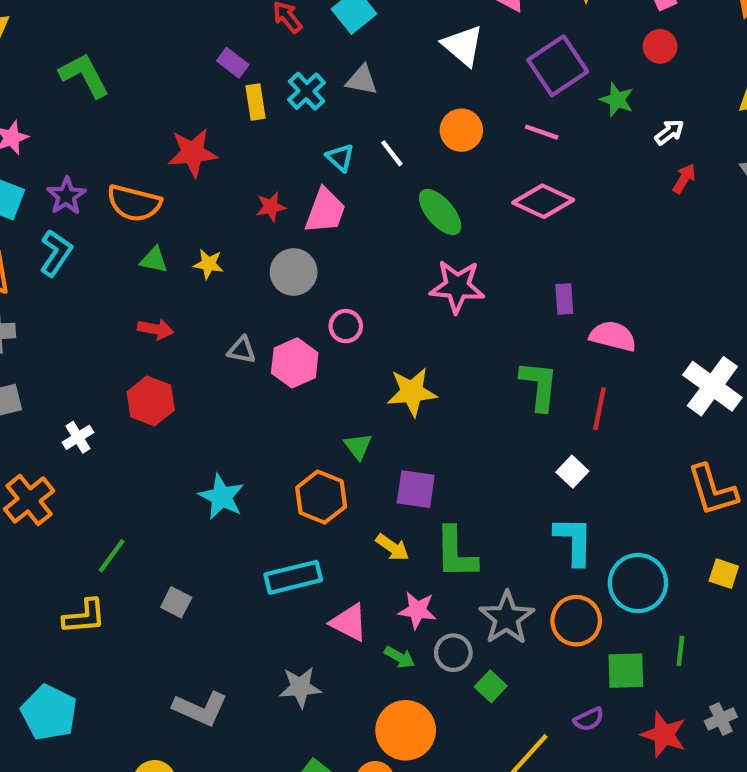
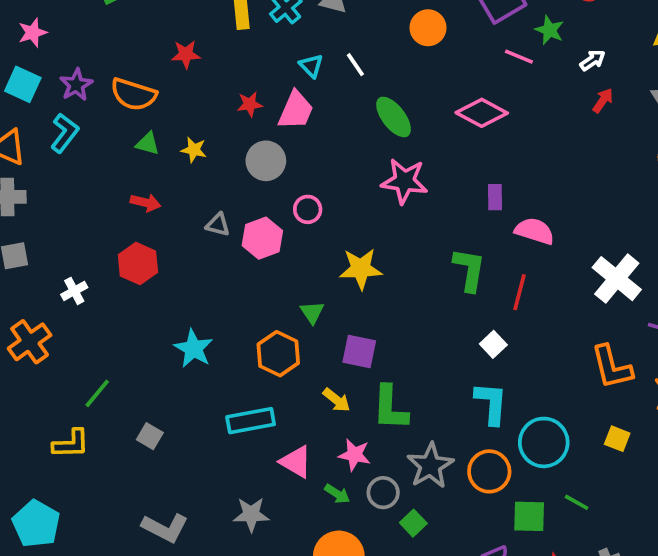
orange circle: (461, 130) -> (428, 28), moved
pink line: (542, 132) -> (519, 57), moved
red star: (193, 153) -> (186, 54), size x0.7
green line: (680, 651) -> (577, 502), turned -70

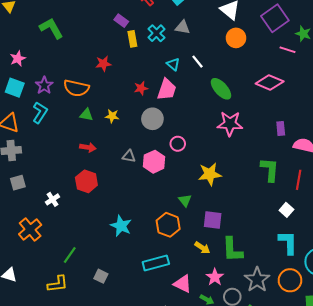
pink star: (355, 455) -> (215, 277), turned 30

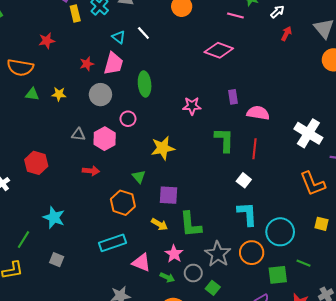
green ellipse: (221, 89) -> (145, 84), moved, turned 40
pink star: (230, 124) -> (192, 106), moved, size x0.7
red arrow: (88, 147) -> (91, 171), moved
cyan star: (121, 226) -> (54, 217), moved

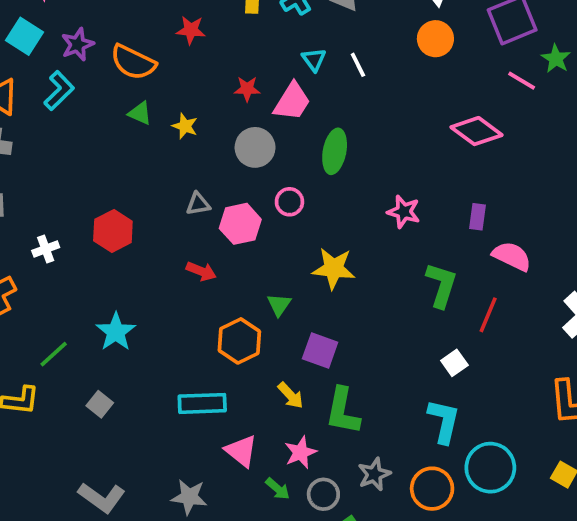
gray triangle: (78, 134) -> (198, 204), turned -32
gray star: (218, 254) -> (374, 474), size x0.7

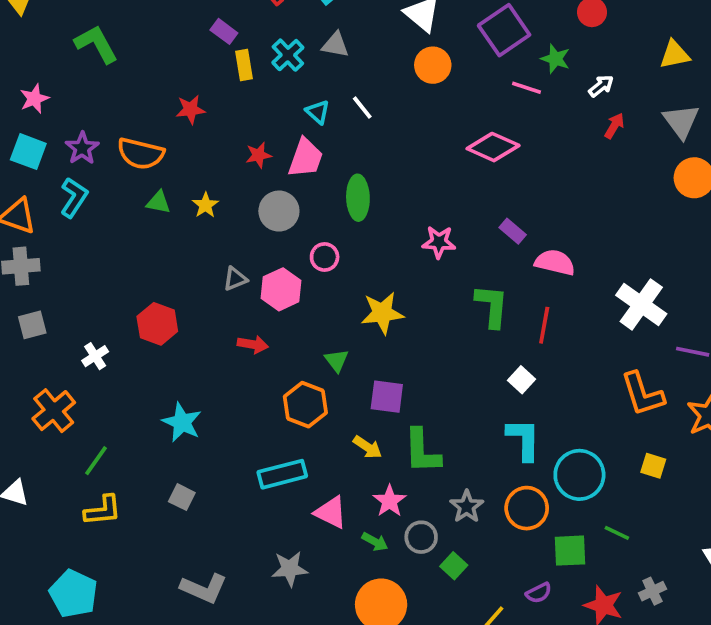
yellow star: (185, 126) -> (205, 205), turned 30
purple rectangle: (477, 217) -> (513, 231), turned -45
green line: (54, 354) -> (96, 461), moved

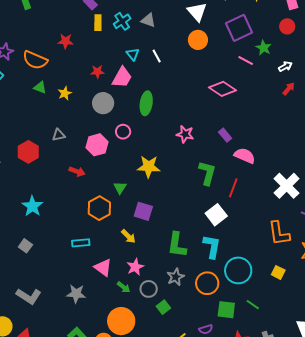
gray triangle: (235, 279) -> (59, 135), moved
white square: (522, 380) -> (216, 215), size x1.5
green L-shape: (422, 451) -> (177, 245), moved
cyan rectangle: (282, 474) -> (81, 243), size x0.7

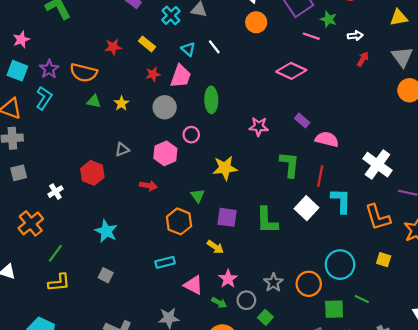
yellow rectangle: (98, 23) -> (147, 44), moved, turned -42
white arrow: (285, 66) -> (355, 36), turned 32
green L-shape: (177, 245) -> (267, 220), moved
cyan L-shape: (212, 246) -> (341, 201), moved

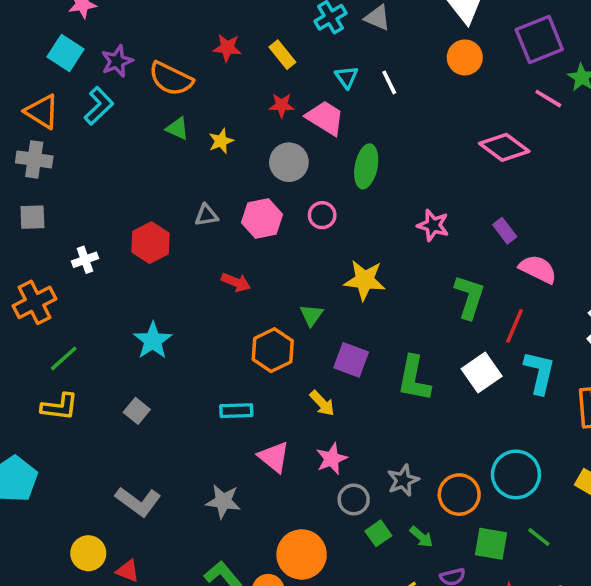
pink trapezoid: (181, 76) -> (325, 118), turned -90
pink hexagon: (165, 153) -> (262, 219), moved
green arrow: (219, 303) -> (421, 537), moved

